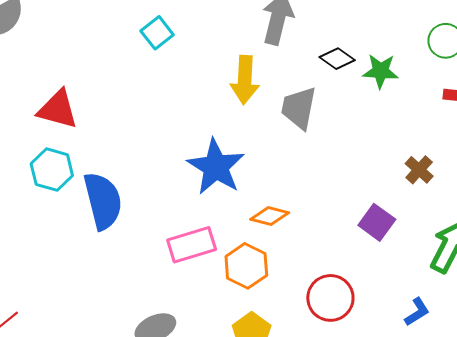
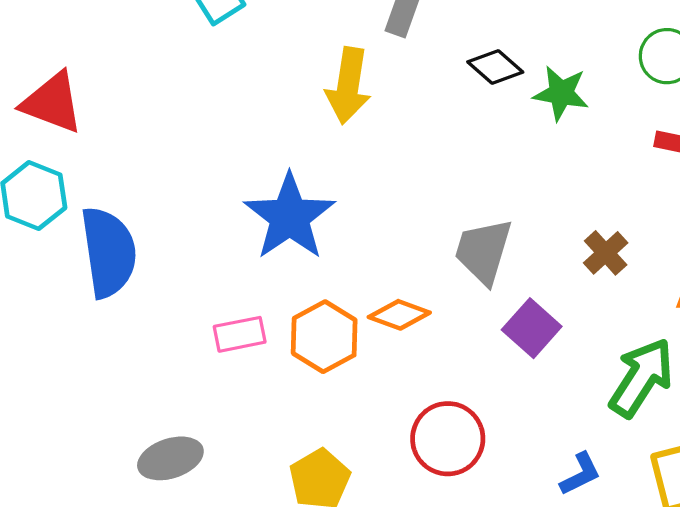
gray trapezoid: (299, 108) -> (483, 251), moved
orange diamond: (270, 216) -> (399, 315), moved
pink rectangle: (192, 245) -> (240, 334), size x0.7
orange hexagon: (246, 266) -> (324, 337), moved

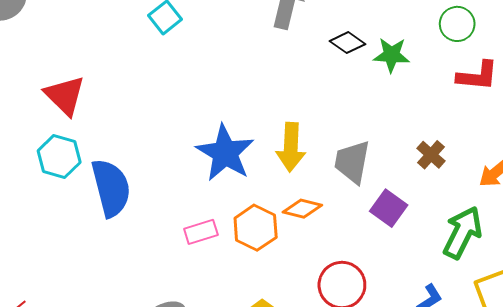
yellow arrow: (348, 86) -> (291, 147), moved
red triangle: (52, 103) -> (65, 95), turned 30

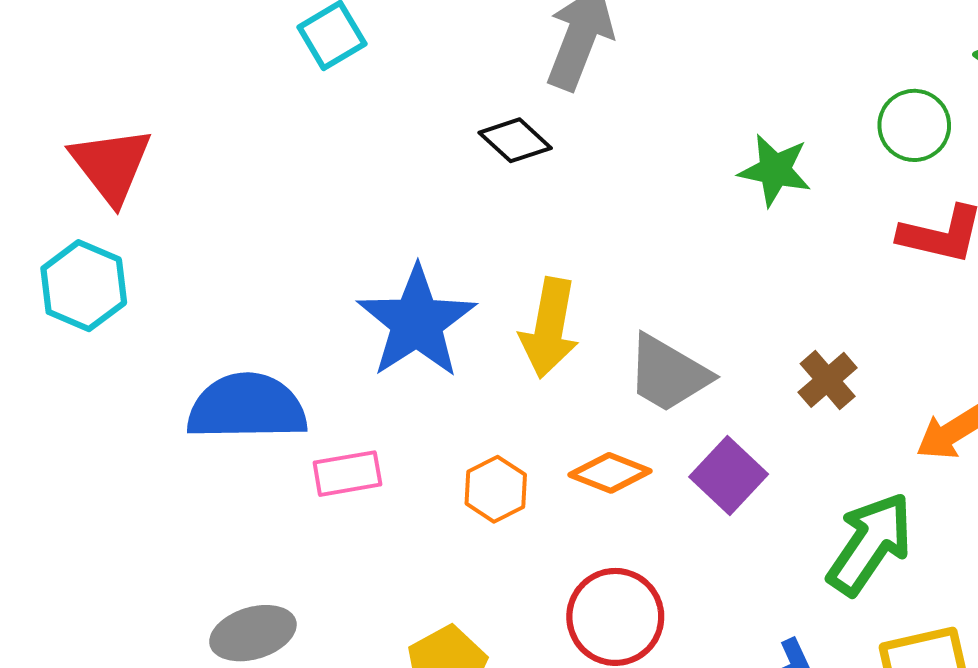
black diamond: (347, 43) -> (515, 140), moved
gray trapezoid: (352, 162) -> (668, 374), turned -78
blue semicircle: (111, 188) -> (247, 407), moved, turned -84
orange diamond: (302, 209) -> (610, 473), moved
orange hexagon: (256, 228) -> (496, 489), moved, size x0.7

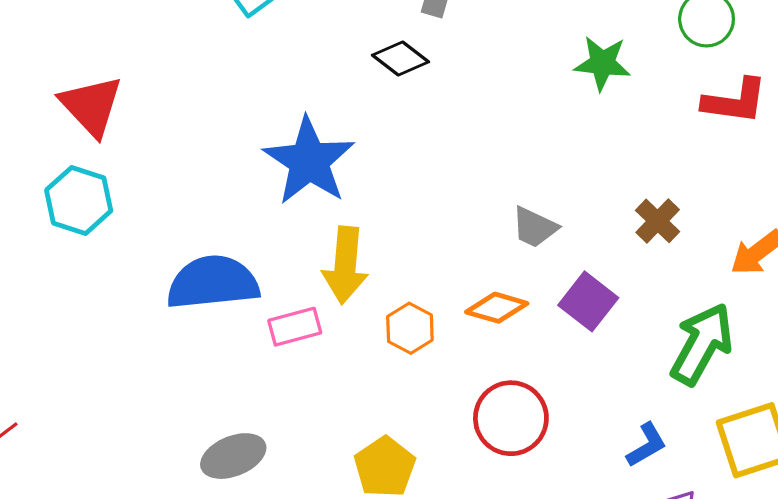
blue star: (417, 322) -> (309, 161), moved
yellow arrow: (549, 328) -> (345, 265), moved
gray trapezoid: (668, 374) -> (535, 227), size x0.7

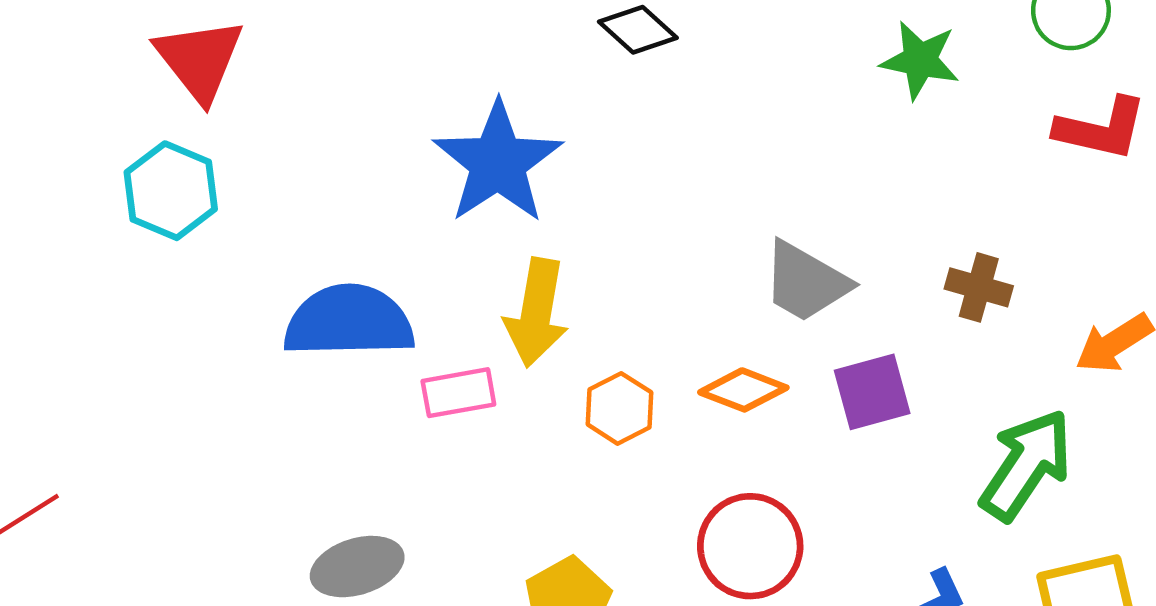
brown cross: (658, 221) -> (979, 287), turned -33
gray trapezoid: (535, 227) -> (806, 282), size x1.4
purple square: (588, 301) -> (872, 392), turned 32

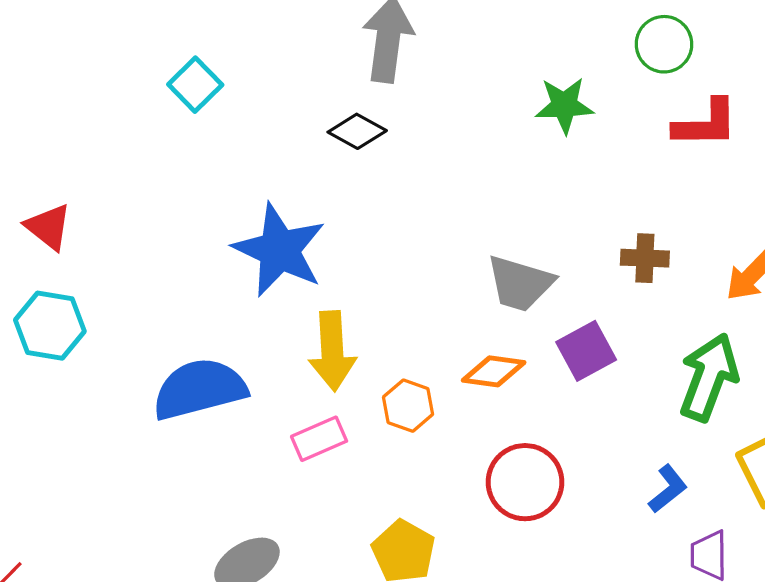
red triangle: (200, 60) -> (48, 227), size x0.7
pink rectangle: (458, 393) -> (319, 439), moved

